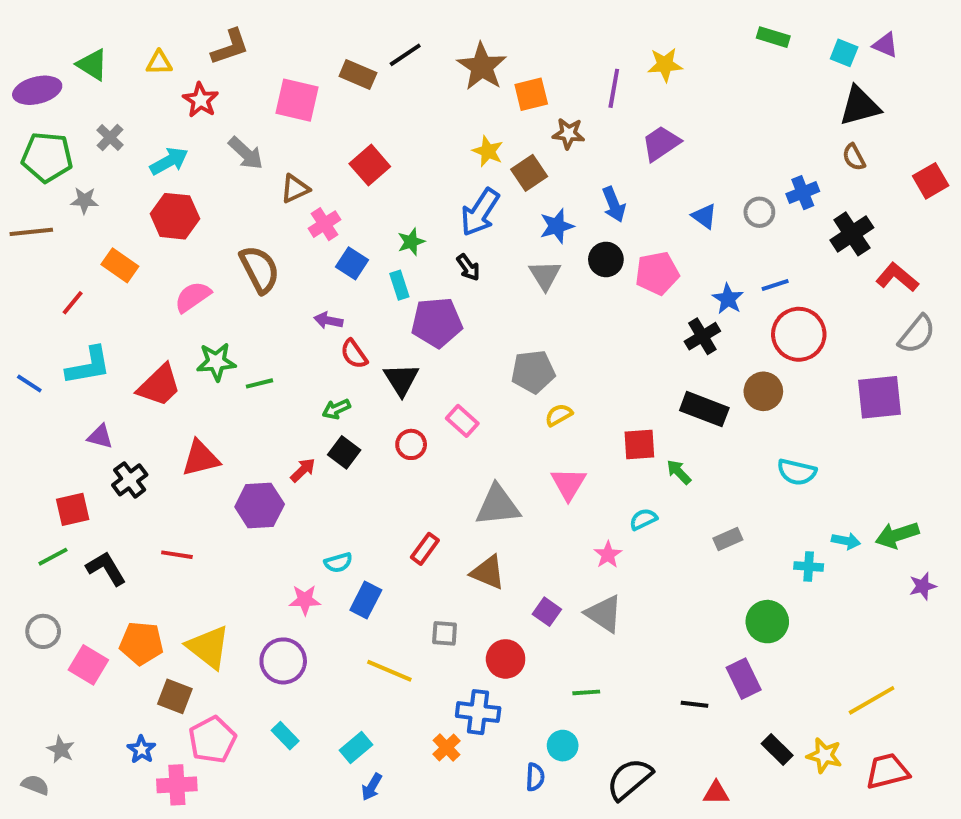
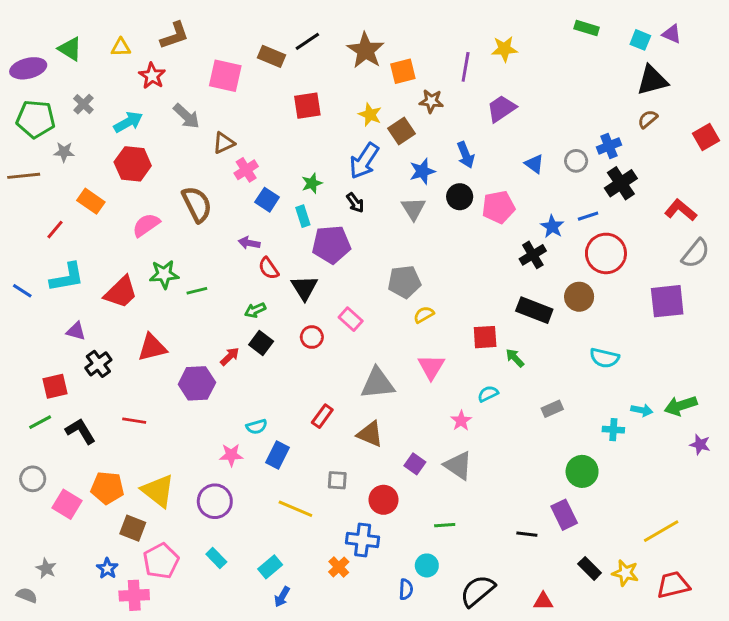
brown semicircle: (854, 157) -> (648, 119), turned 78
red square: (370, 165) -> (307, 106), moved, turned 32
black cross: (852, 234) -> (621, 183), moved
purple star: (923, 586) -> (700, 445), turned 30

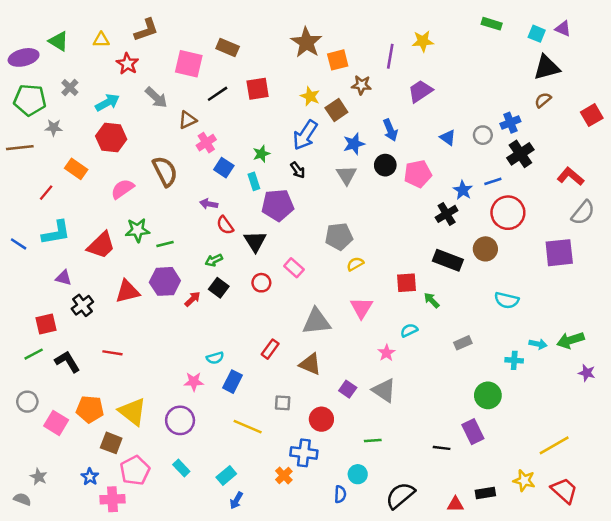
black line: (307, 41) -> (218, 94), moved
purple hexagon: (197, 383) -> (165, 281), moved
black rectangle: (590, 568) -> (485, 493), moved, turned -54
red trapezoid: (673, 585) -> (564, 490), turned 56

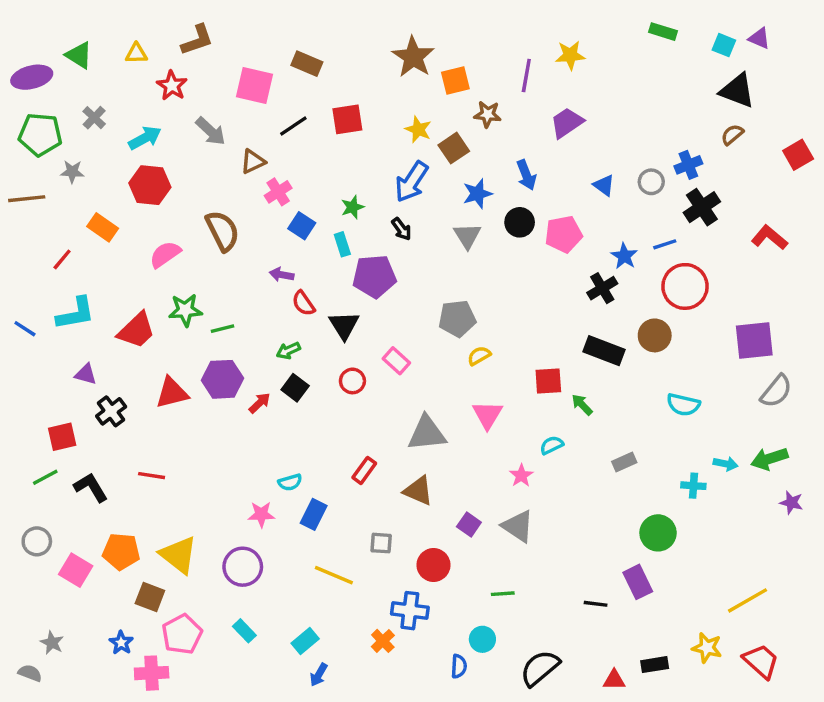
black triangle: (547, 67) -> (737, 91), turned 36
gray semicircle: (583, 213) -> (776, 391), moved

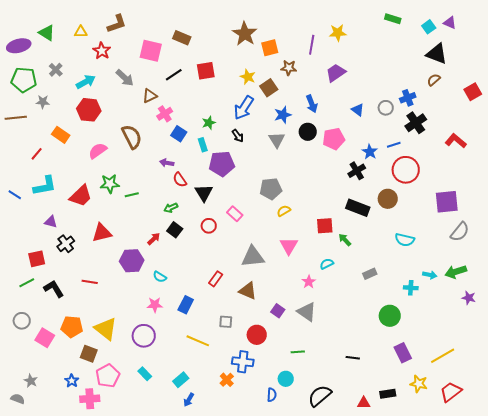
cyan square: (724, 45) -> (429, 27), turned 32
purple hexagon: (222, 379) -> (132, 261), moved
cyan semicircle: (290, 482) -> (160, 277), moved, turned 48
purple rectangle: (638, 582) -> (403, 353), moved
red trapezoid: (761, 661) -> (451, 392), turned -80

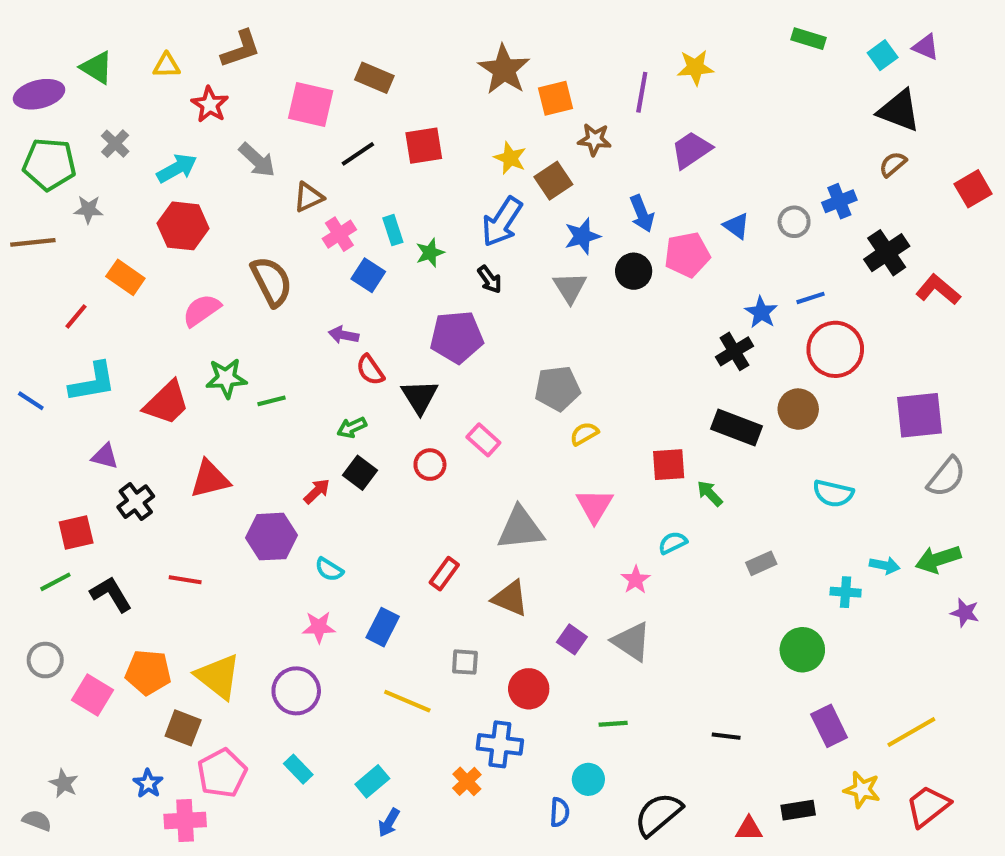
black cross: (416, 123) -> (887, 253), moved
pink pentagon: (334, 139) -> (687, 255), moved
cyan rectangle: (203, 145) -> (393, 230), moved

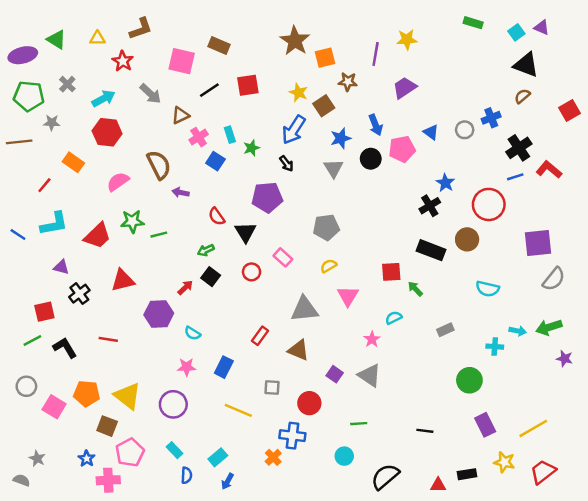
blue line: (811, 298) -> (515, 177), moved
purple arrow: (344, 335) -> (180, 192), moved
yellow semicircle: (584, 434) -> (329, 266), moved
blue semicircle: (560, 812) -> (187, 475), moved

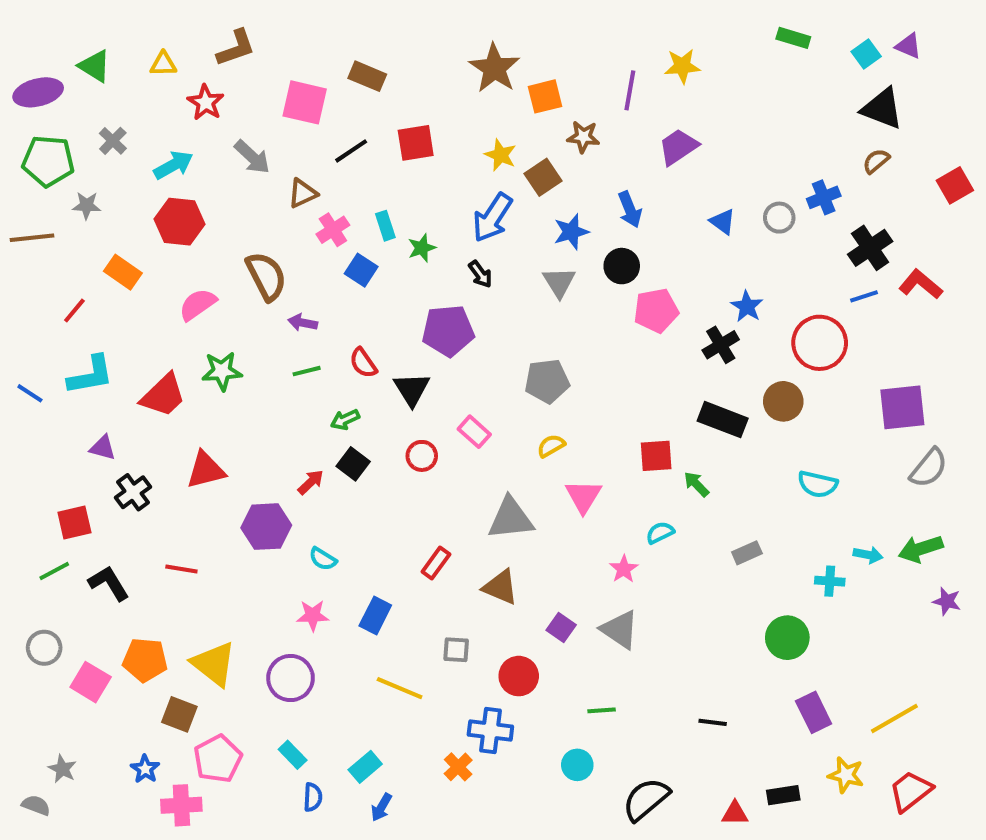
pink pentagon: (402, 149) -> (656, 310), moved
green line: (159, 235) -> (307, 371), moved

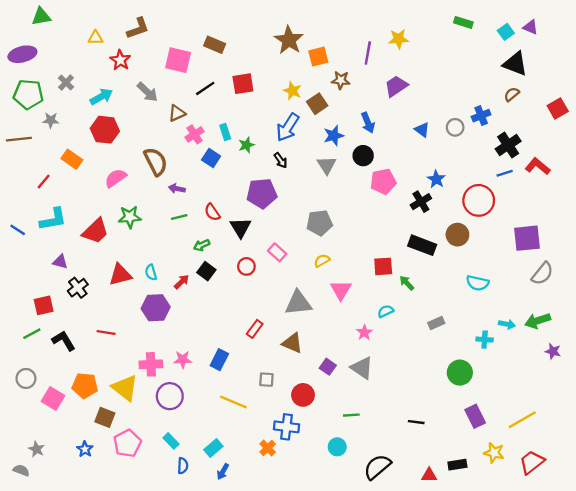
green triangle: (95, 66) -> (41, 17), moved, turned -42
cyan semicircle: (323, 559) -> (151, 272), moved, turned 42
pink cross: (181, 805) -> (151, 364), moved

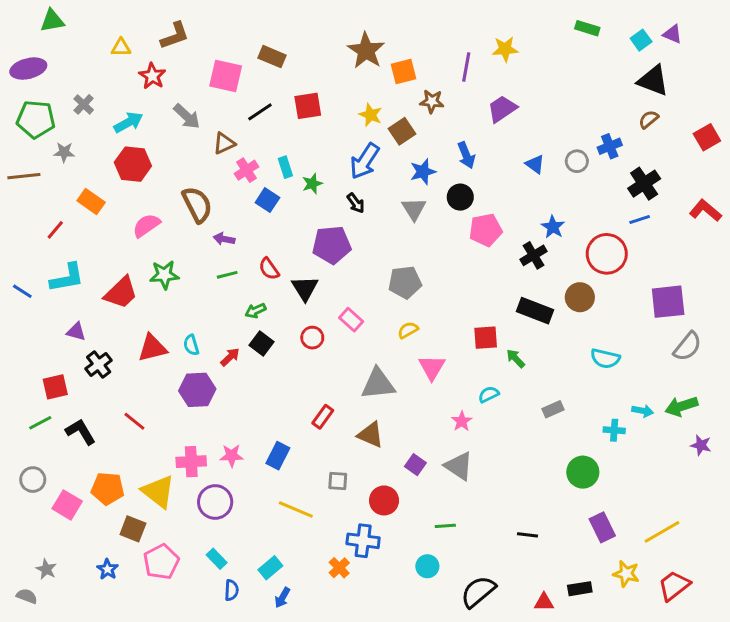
red L-shape: (538, 166) -> (705, 211), moved
red line: (106, 332) -> (134, 421), turned 30

